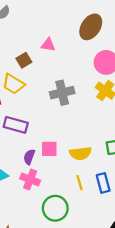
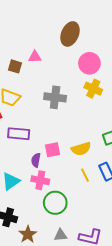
brown square: (24, 60) -> (15, 66), moved, turned -32
gray cross: (62, 93) -> (55, 97), turned 30
green circle: (55, 208) -> (55, 203), moved

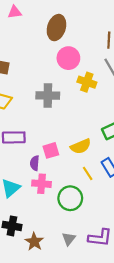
pink triangle: (35, 57) -> (15, 12), moved
pink circle: (89, 63) -> (68, 58), moved
green circle: (55, 203) -> (70, 198), moved
gray triangle: (61, 235) -> (69, 239), turned -40

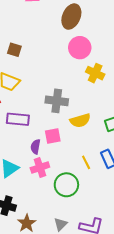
gray cross: (48, 95) -> (57, 101), moved
yellow semicircle: (81, 146) -> (80, 121), moved
pink cross: (42, 184) -> (40, 167), turned -30

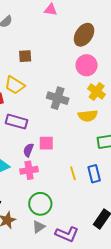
brown square: (14, 50) -> (25, 56), turned -32
gray cross: (57, 101) -> (58, 98), moved
yellow semicircle: (80, 121) -> (88, 116), moved
green circle: (66, 185) -> (40, 204), moved

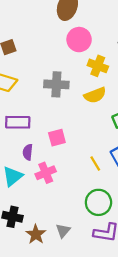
purple semicircle: (28, 150) -> (28, 152), moved
green circle: (40, 204) -> (98, 202), moved
gray triangle: (39, 227) -> (63, 231), moved

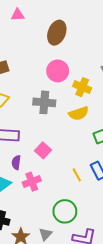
pink circle: (79, 40) -> (58, 71), moved
pink square: (57, 138) -> (43, 150), turned -35
green circle: (98, 202) -> (65, 211), moved

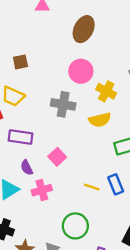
purple semicircle: (16, 162) -> (27, 168), turned -40
yellow line: (77, 175) -> (92, 187), turned -48

